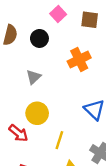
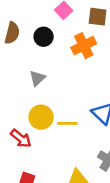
orange cross: (79, 60) -> (84, 46), moved
yellow line: (59, 140) -> (67, 123), moved, turned 72

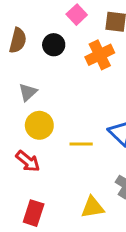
gray triangle: (37, 78) -> (28, 92), moved
yellow circle: (41, 117) -> (39, 125), moved

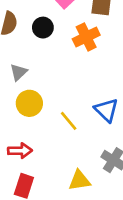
yellow line: (81, 144) -> (69, 121), turned 50
red arrow: (28, 161) -> (20, 151), moved, turned -40

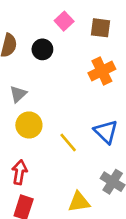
orange cross: (86, 37) -> (102, 71), moved
red arrow: (20, 151) -> (20, 172), turned -80

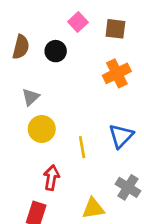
blue triangle: (106, 132) -> (121, 136), turned 30
yellow line: (68, 143) -> (82, 147), turned 30
red arrow: (20, 172) -> (51, 178), moved

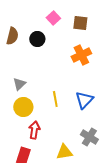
gray triangle: (31, 97) -> (19, 84), moved
yellow circle: (42, 129) -> (23, 107), moved
yellow line: (82, 147) -> (55, 99), moved

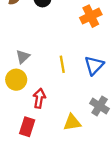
gray triangle: (19, 84) -> (23, 57), moved
yellow circle: (23, 107) -> (16, 80), moved

